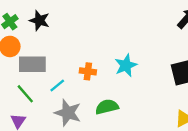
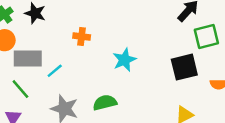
orange cross: (88, 71) -> (82, 37), moved
cyan line: (57, 86) -> (55, 71), moved

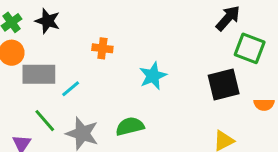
green square: (206, 37) -> (250, 48), turned 35
green line: (20, 89) -> (45, 121), moved

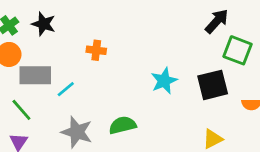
cyan star: (153, 76) -> (164, 81), moved
green line: (45, 121) -> (21, 110), moved

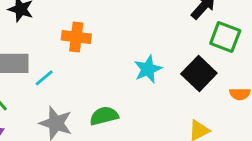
orange cross: (96, 50) -> (76, 37), size x1.4
black square: (213, 85) -> (199, 74), turned -32

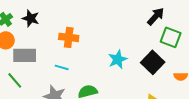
cyan line: (44, 78) -> (62, 67), moved, turned 56

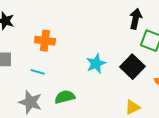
black arrow: (156, 16) -> (136, 19), turned -30

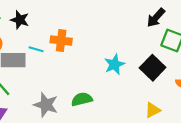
black arrow: (136, 19) -> (156, 18), turned -150
cyan line: (38, 72) -> (36, 49), moved

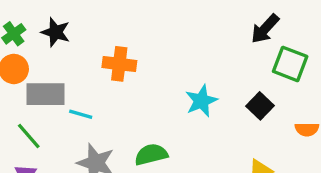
cyan line: (36, 49) -> (81, 114), moved
black square: (153, 68) -> (260, 106), size x0.7

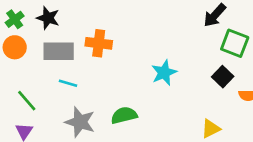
gray rectangle: (46, 94) -> (59, 51), moved
black square: (260, 106) -> (223, 77), moved

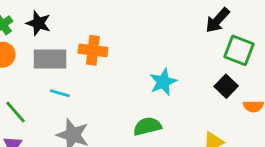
green semicircle: (124, 115) -> (147, 126), moved

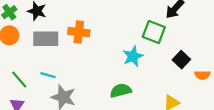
green square: (239, 50) -> (154, 32), moved
cyan line: (60, 93) -> (48, 75), moved

